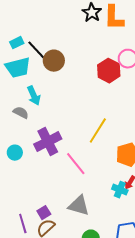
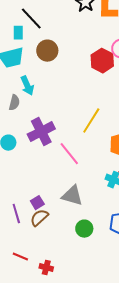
cyan rectangle: (17, 43) -> (18, 33), moved, turned -64
black line: (38, 52) -> (31, 19), moved
gray semicircle: (21, 113) -> (14, 103), turned 77

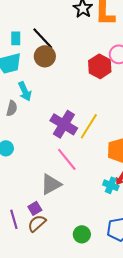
black line: (31, 19) -> (43, 38), moved
purple cross: (41, 132) -> (64, 124), moved, turned -32
gray triangle: (72, 196) -> (51, 184), moved, turned -45

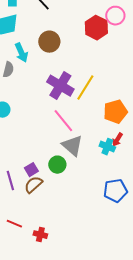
brown circle: (45, 56) -> (49, 42), moved
gray triangle: (51, 184) -> (72, 146), moved, turned -50
green circle: (82, 234) -> (57, 165), moved

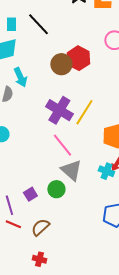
red hexagon: (96, 28) -> (78, 58), moved
brown circle: (49, 42) -> (61, 64), moved
brown semicircle: (33, 185) -> (40, 227), moved
red line: (14, 224) -> (13, 224), moved

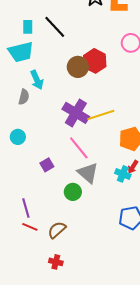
yellow line: (84, 112) -> (101, 115), turned 40
purple square: (30, 194) -> (47, 165), moved

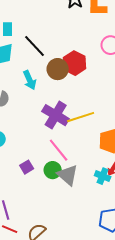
black line: (55, 27) -> (35, 46), moved
cyan arrow: (37, 80) -> (30, 80), moved
green circle: (73, 192) -> (53, 170), moved

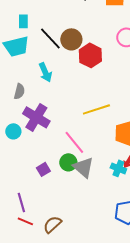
brown circle: (58, 69) -> (71, 39), moved
purple cross: (56, 115) -> (36, 117), moved
purple square: (27, 167) -> (43, 169), moved

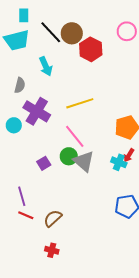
yellow line: (96, 109) -> (80, 103), moved

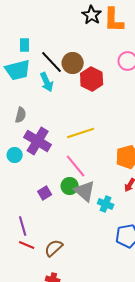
cyan arrow: (46, 66) -> (47, 82), moved
cyan cross: (119, 162) -> (106, 204), moved

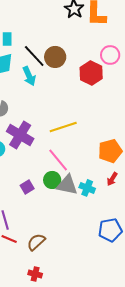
red hexagon: (92, 79) -> (91, 73), moved
gray triangle: (85, 191) -> (67, 185), turned -30
cyan cross: (106, 204) -> (87, 188), moved

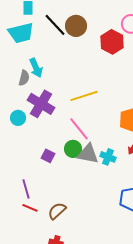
cyan arrow: (29, 76) -> (36, 68), moved
purple square: (27, 187) -> (48, 156), turned -32

